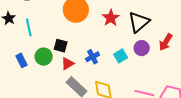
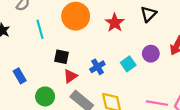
black triangle: (139, 22) -> (148, 14), moved, size x0.7
cyan line: (29, 27) -> (40, 29), moved
green circle: (44, 57) -> (45, 96), moved

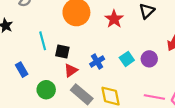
cyan line: (40, 29) -> (43, 41), moved
purple circle: (151, 54) -> (149, 59), moved

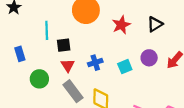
black square: (62, 52) -> (64, 45), turned -32
purple circle: (149, 59) -> (149, 58), moved
red triangle: (71, 70) -> (68, 65), turned -40

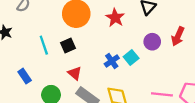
black square: (64, 45) -> (68, 45), moved
blue cross: (95, 63) -> (112, 61), moved

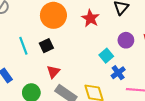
blue cross: (112, 61) -> (118, 73), moved
red triangle: (75, 73) -> (53, 72), turned 32

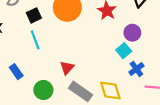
purple circle: (126, 40) -> (132, 33), moved
black square: (46, 46) -> (34, 15), moved

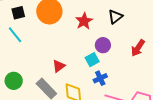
cyan line: (35, 40) -> (15, 35), turned -30
red triangle: (67, 68) -> (59, 66), moved

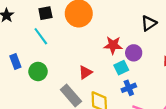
red star: (84, 21) -> (113, 45), moved, turned 30
green circle: (14, 81) -> (38, 71), moved

